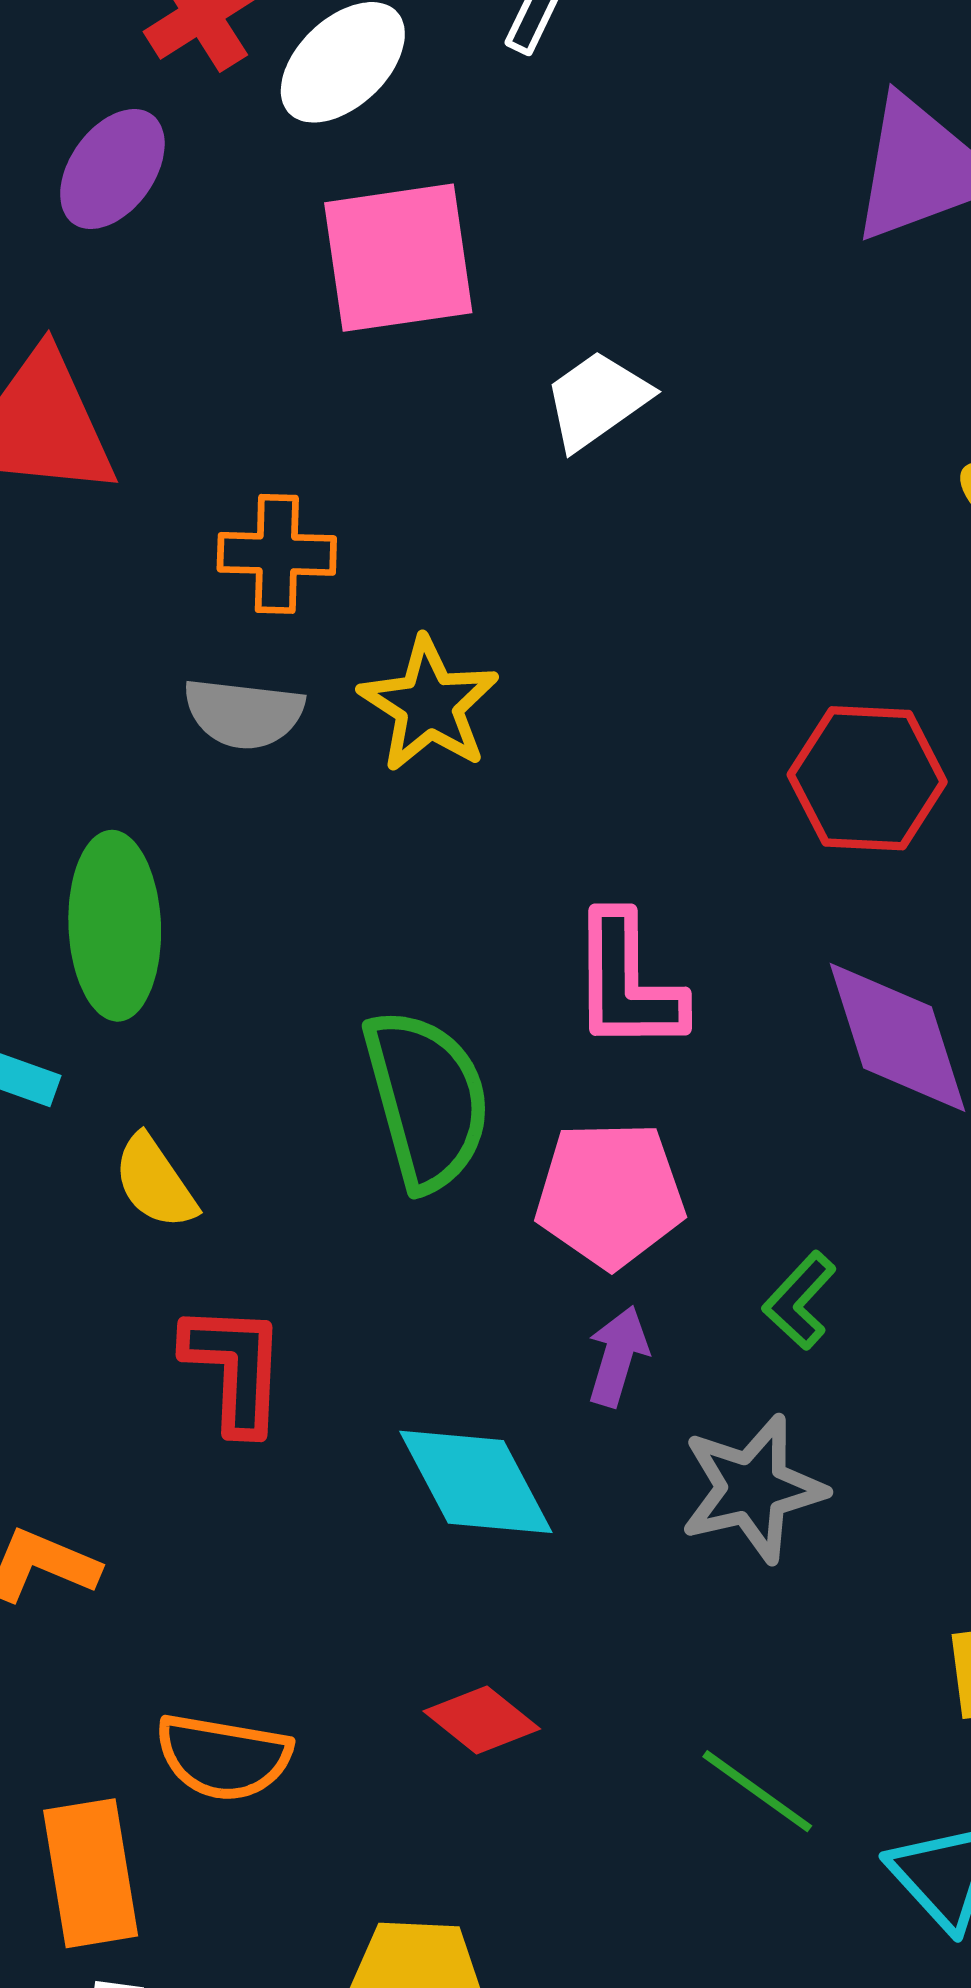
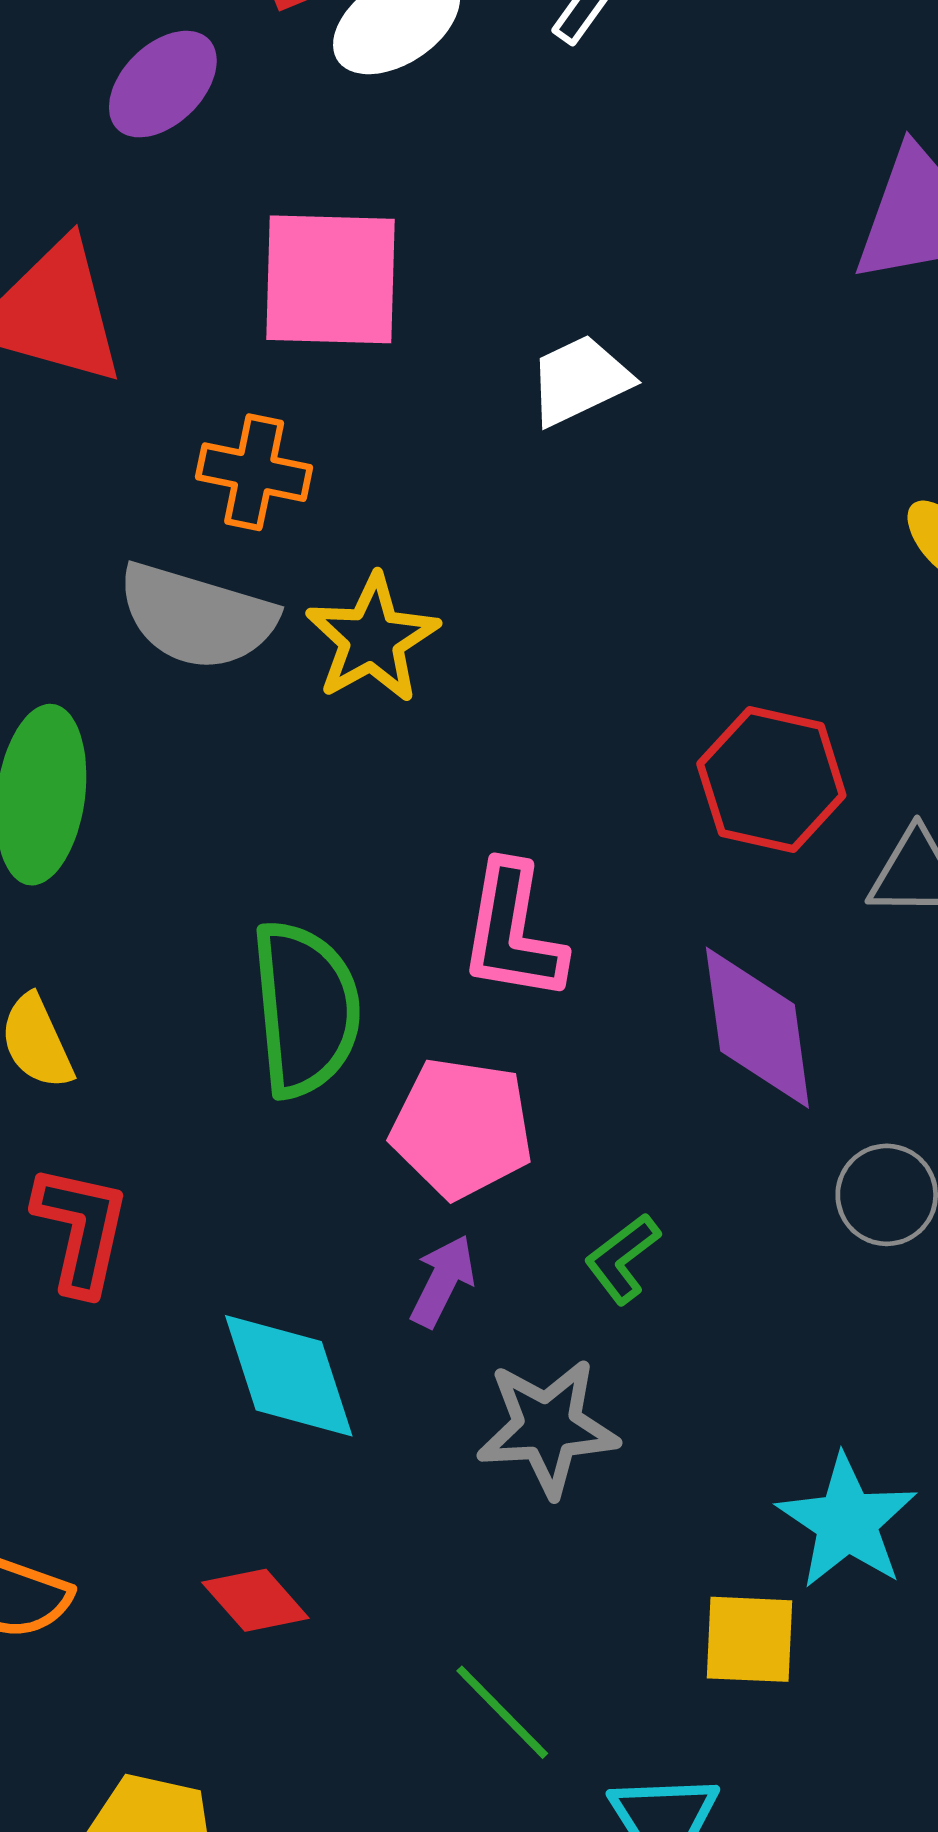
pink square: (398, 258) -> (331, 279), moved
gray semicircle: (244, 713) -> (197, 616), size x1.4

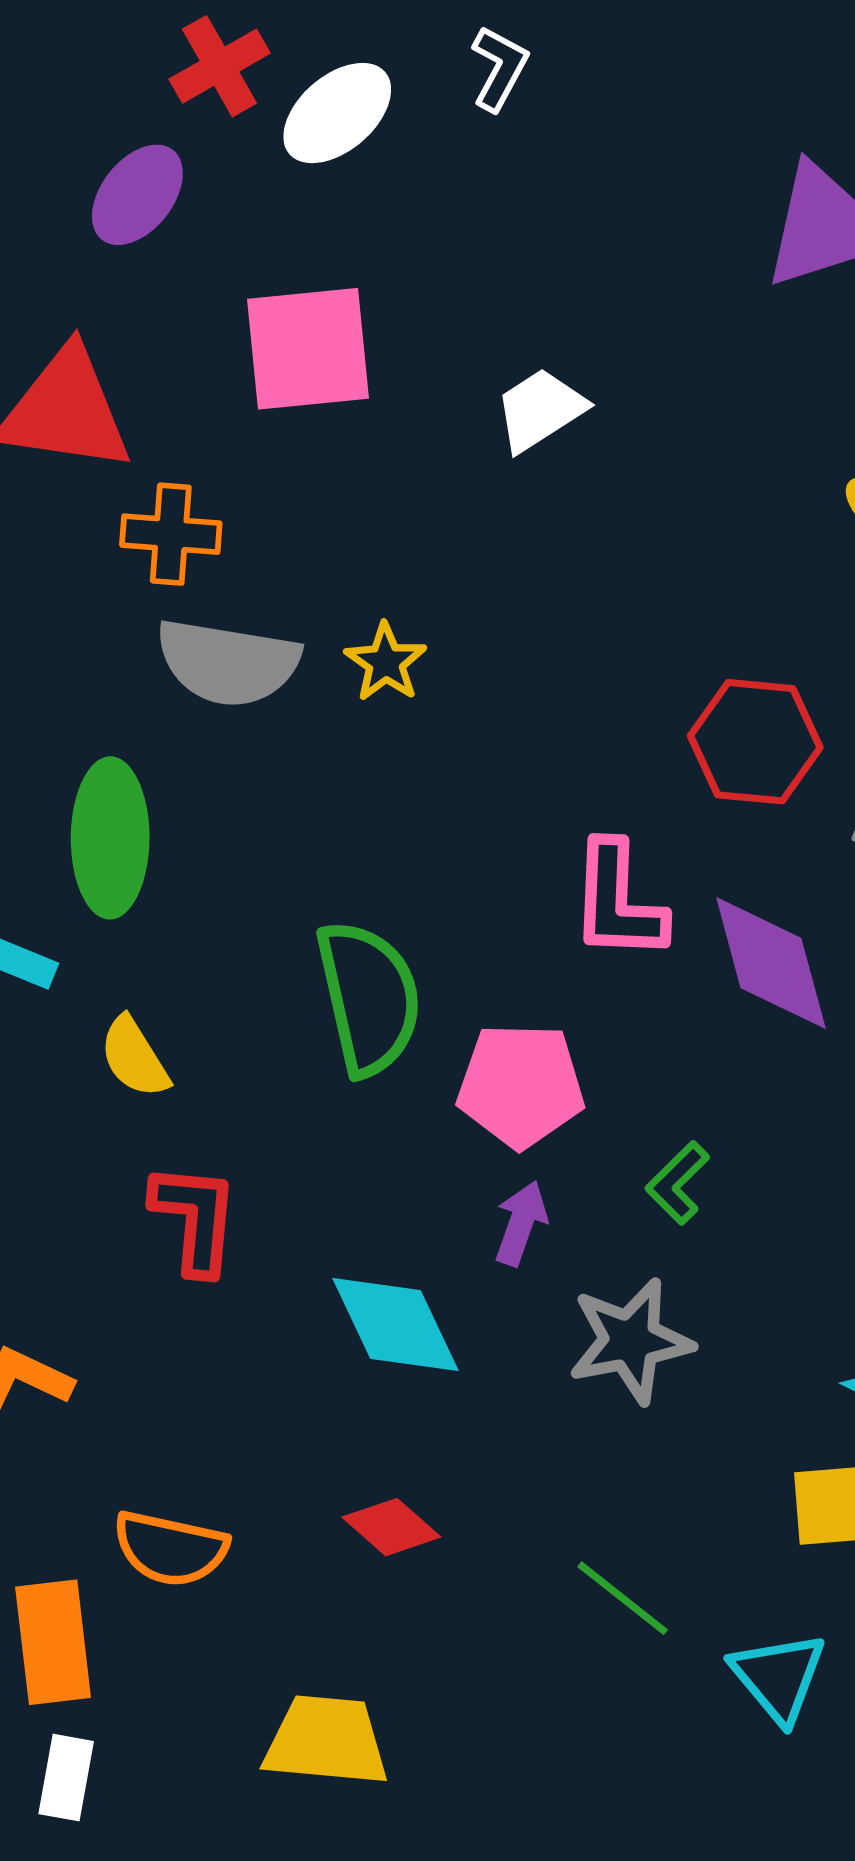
orange cross: (254, 472) -> (171, 534), moved
yellow star: (372, 639) -> (386, 662), size x0.7
pink L-shape: (513, 932) -> (618, 901), moved

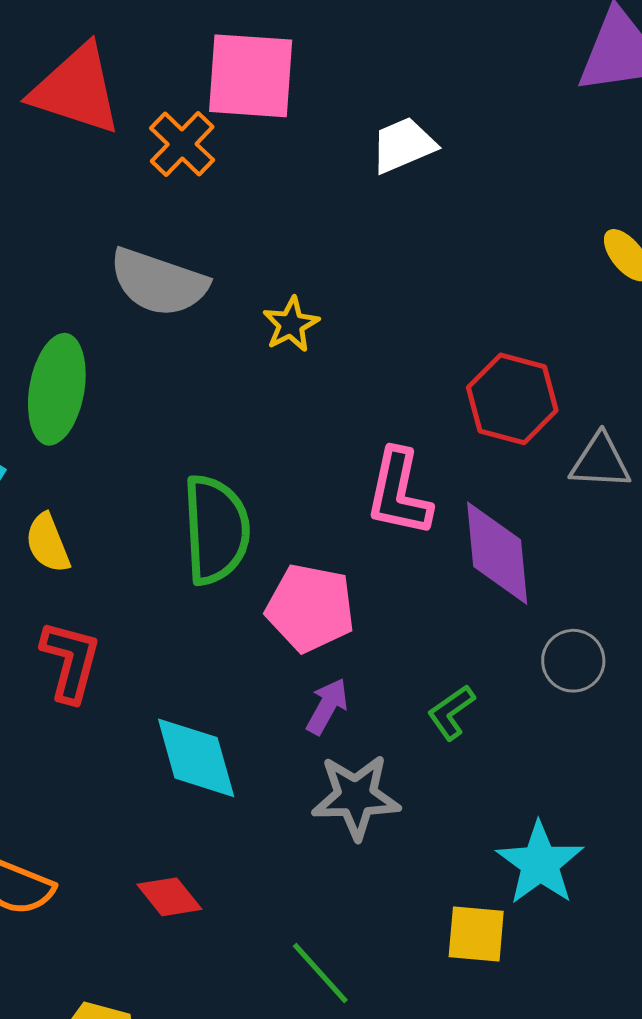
orange cross: (171, 534) -> (182, 144), moved, turned 30
yellow star: (386, 662) -> (291, 324), moved
green L-shape: (678, 1183) -> (451, 712), moved
purple arrow: (521, 1223) -> (327, 706), moved

